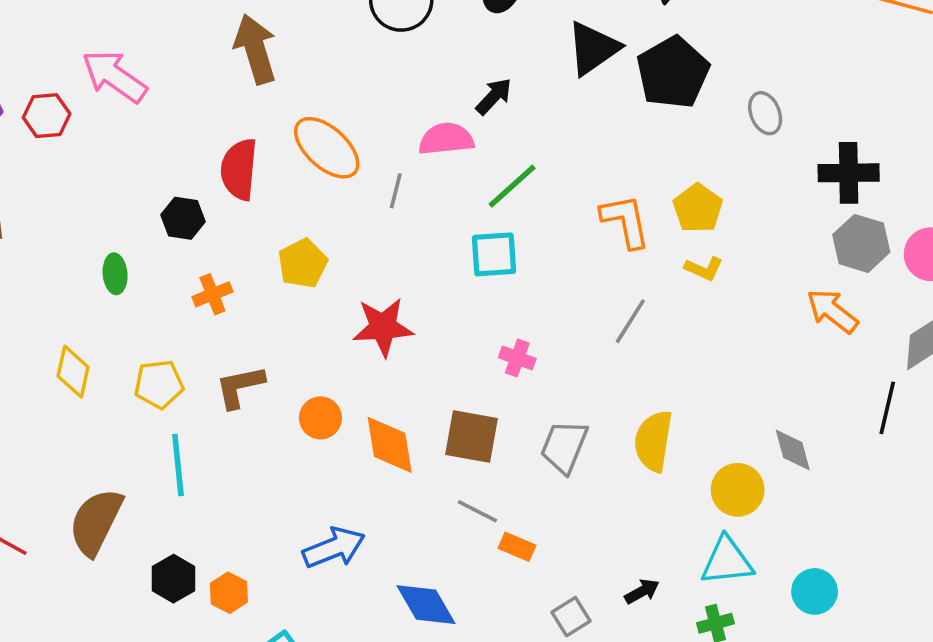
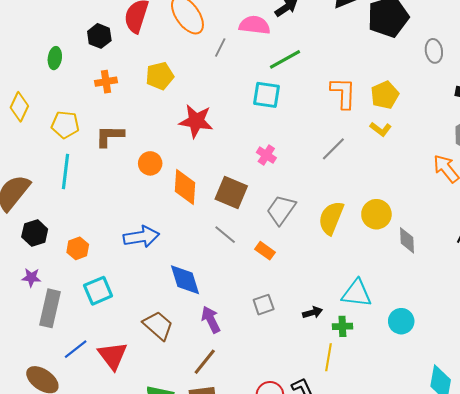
yellow circle: (738, 490) -> (376, 214), moved
orange rectangle: (517, 547) -> (265, 251), moved
black hexagon: (174, 579) -> (35, 233), moved
black arrow: (642, 591) -> (313, 313), moved

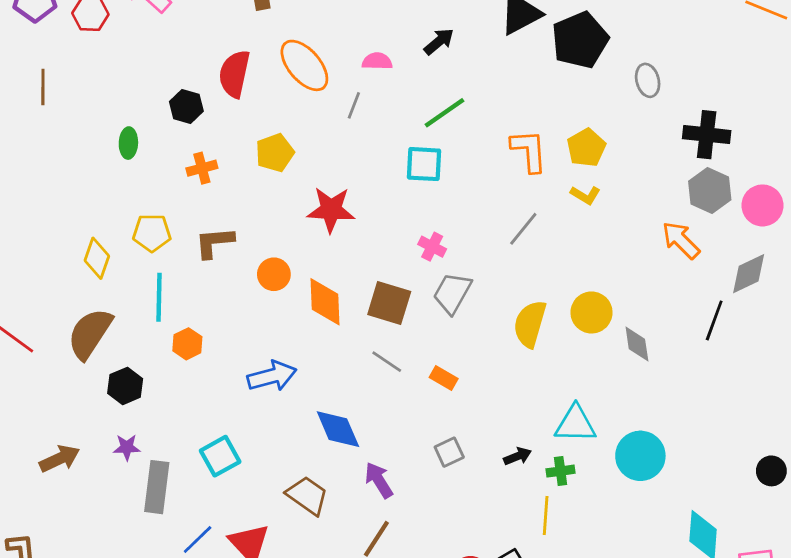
pink semicircle: (255, 25) -> (377, 61), moved, size x0.7
yellow diamond: (19, 107) -> (97, 258), moved
gray trapezoid: (281, 210) -> (452, 293), moved
orange hexagon: (78, 248) -> (187, 344), moved
cyan circle: (401, 321) -> (640, 456), size x1.4

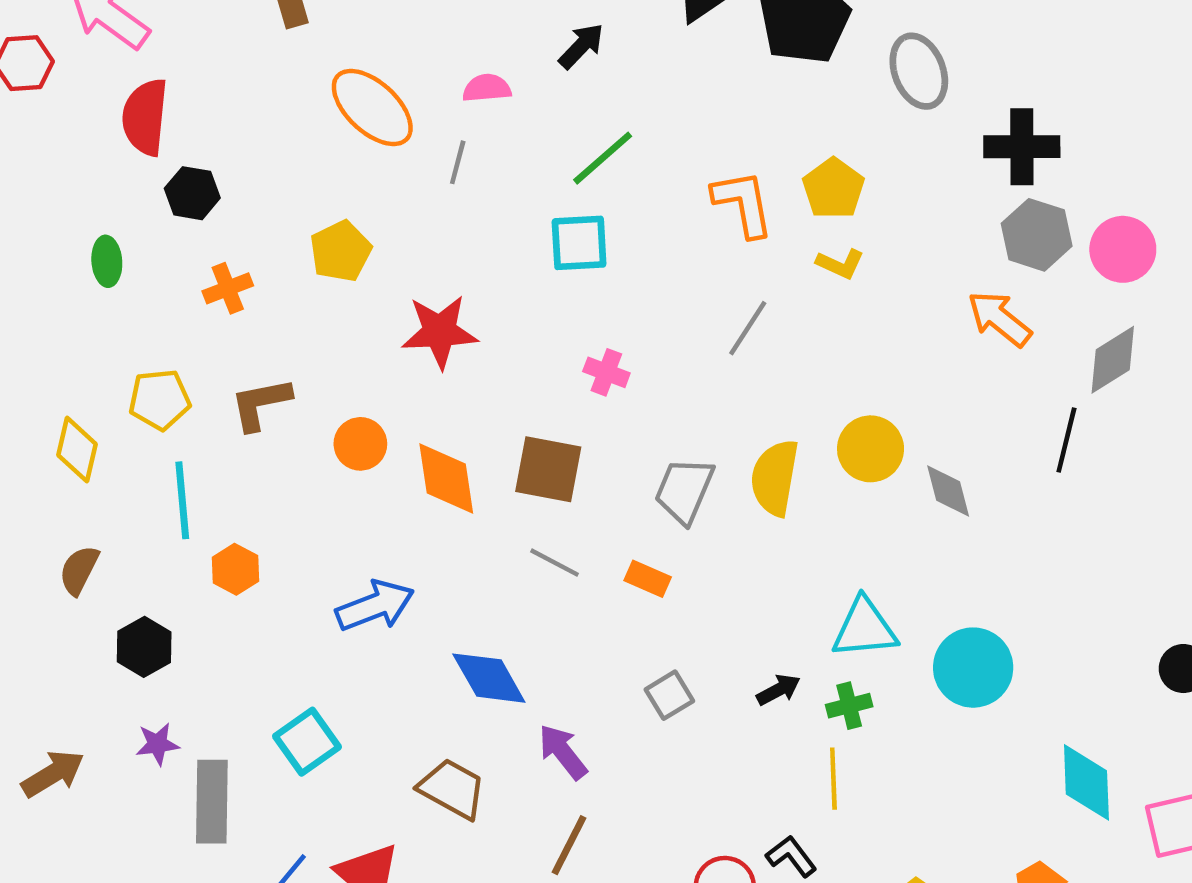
red semicircle: (234, 74) -> (145, 117), moved
gray ellipse: (648, 80) -> (919, 71), size x1.4
gray trapezoid: (452, 293) -> (684, 490), moved
brown semicircle: (90, 334) -> (79, 570), size x0.6

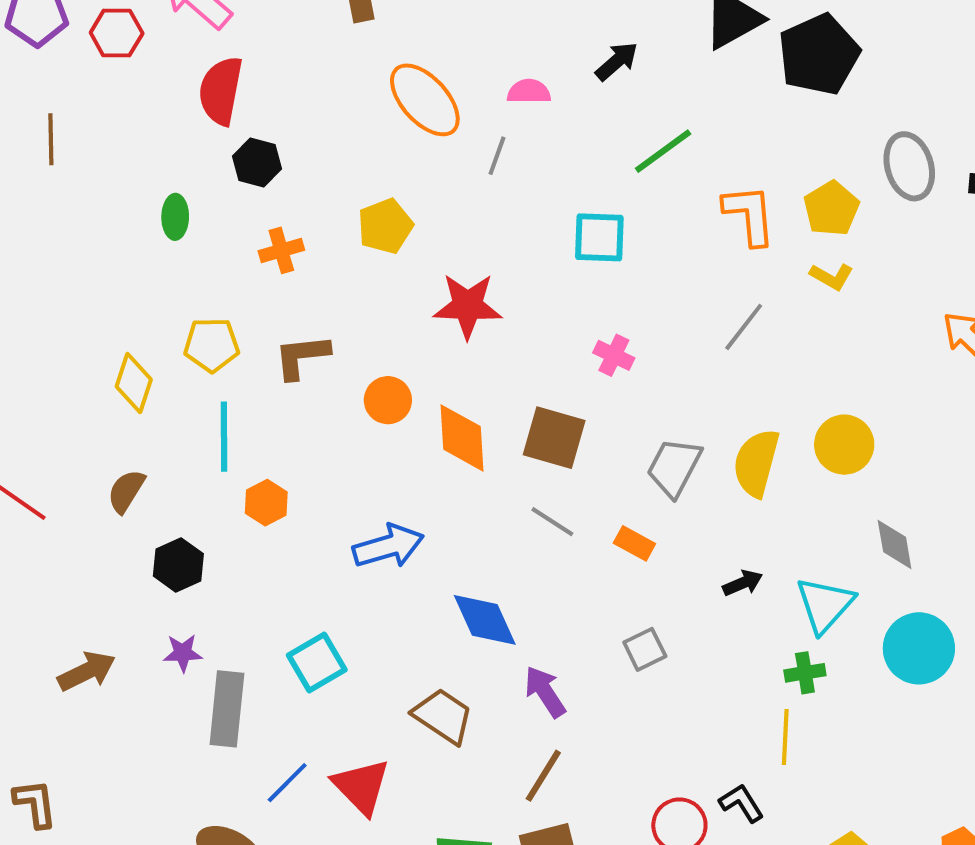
gray ellipse: (919, 71) -> (909, 166), moved
green line: (603, 158) -> (663, 151), moved
gray diamond: (948, 491) -> (895, 544), moved
cyan triangle: (864, 628) -> (825, 605), turned -48
black arrow: (778, 690) -> (743, 583), moved

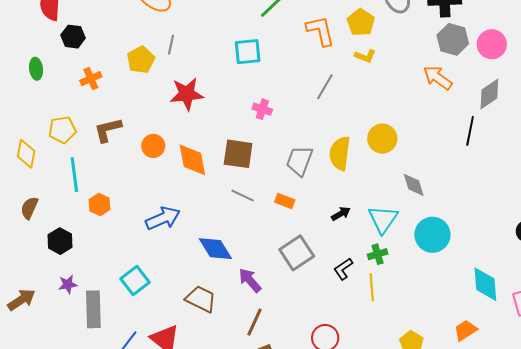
gray line: (497, 156) -> (171, 45), moved
gray square: (645, 649) -> (297, 253), size x1.6
black L-shape: (741, 803) -> (343, 269), moved, turned -85

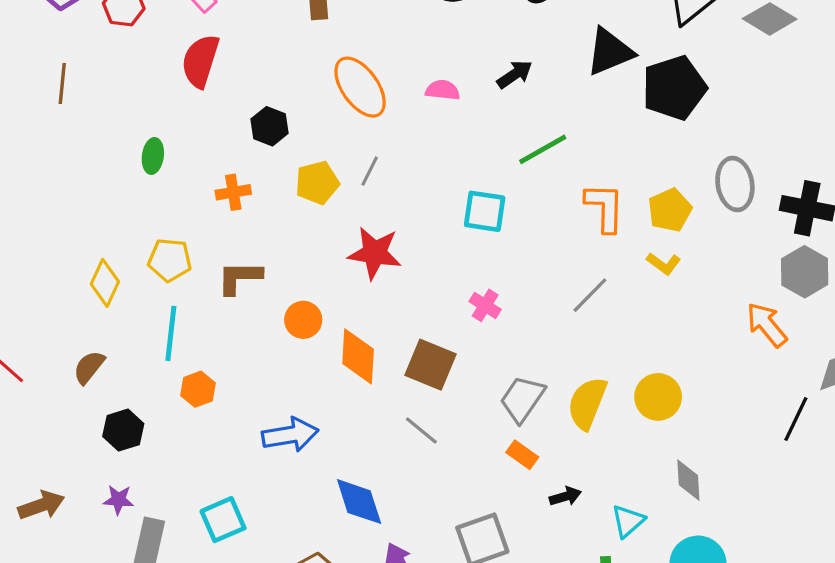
black hexagon: (73, 37) -> (269, 126), moved
orange rectangle: (285, 201) -> (522, 455), moved
cyan triangle: (383, 219) -> (628, 521), size x0.7

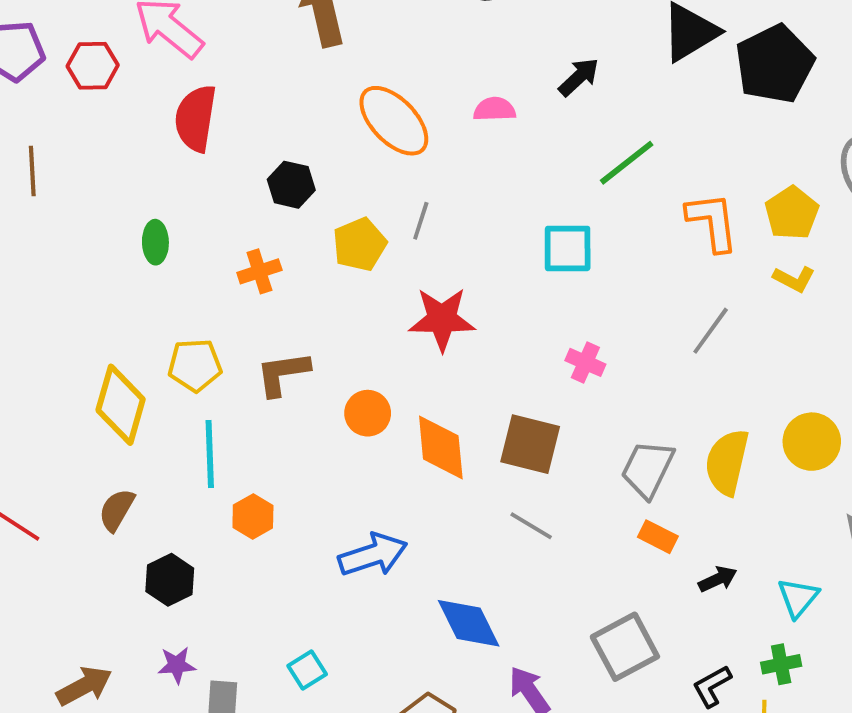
yellow diamond: (105, 283) -> (121, 405), size x1.4
cyan square: (223, 520) -> (307, 670), size x0.7

